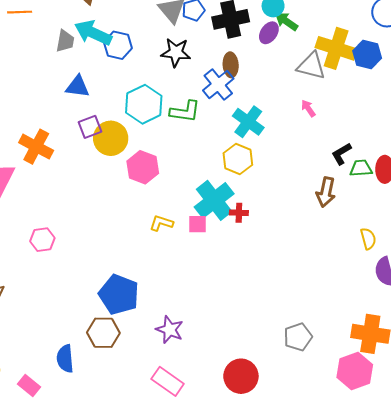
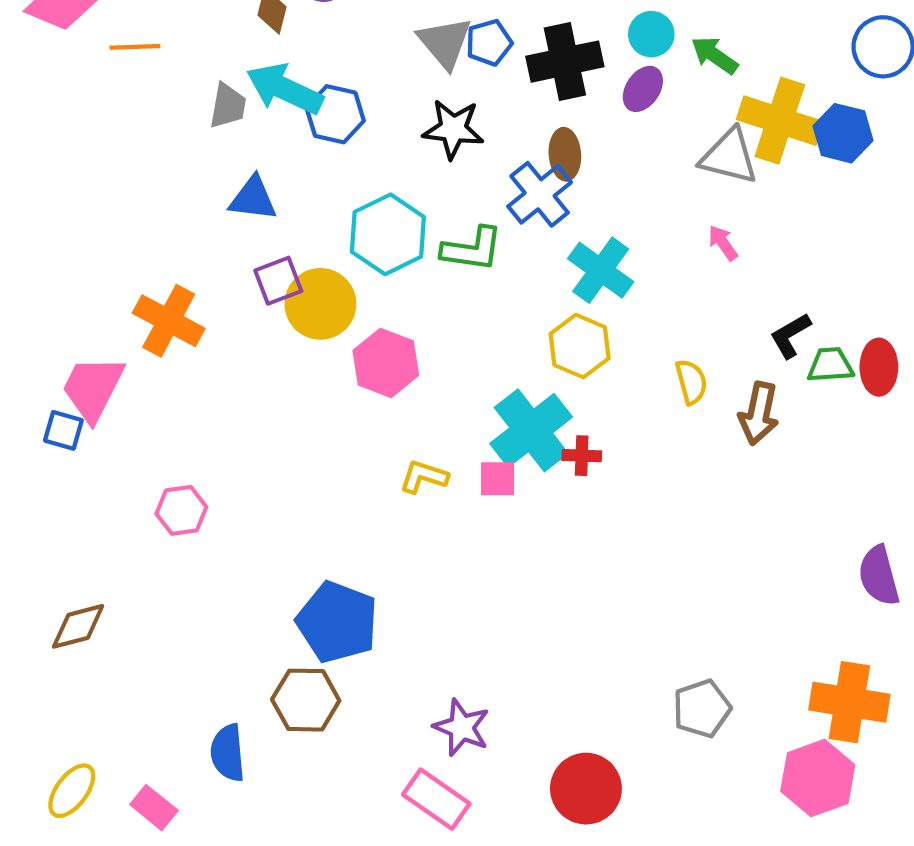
green arrow: (286, 21) -> (714, 55), moved
yellow semicircle: (368, 239) -> (691, 382), moved
purple star: (170, 330) -> (462, 727), moved

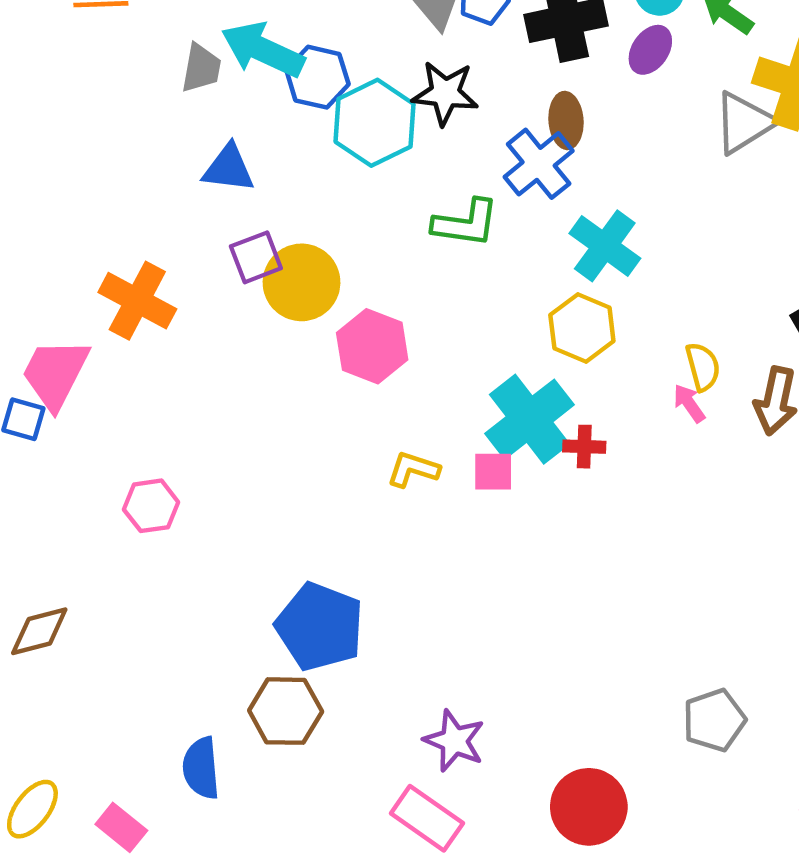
gray triangle: (729, 156) -> (744, 123), turned -46
cyan hexagon: (388, 234) -> (374, 123), moved
pink arrow: (723, 243) -> (689, 403), moved

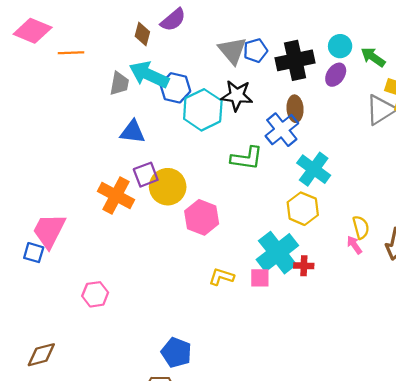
orange cross: (137, 301) -> (116, 195), moved
blue pentagon: (320, 627) -> (176, 353), size x0.7

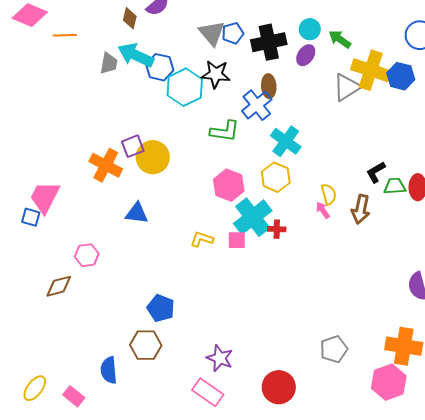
blue triangle: (132, 132) -> (137, 213), moved
pink hexagon: (202, 217) -> (229, 185), moved
brown diamond: (41, 355) -> (59, 286), moved

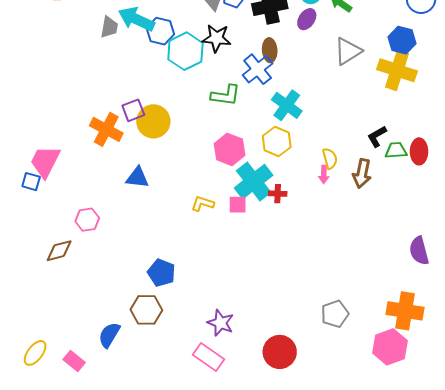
yellow cross: (371, 70) -> (397, 70), moved
pink arrow: (323, 210) -> (324, 175), turned -144
blue semicircle: (109, 370) -> (109, 335), turned 36

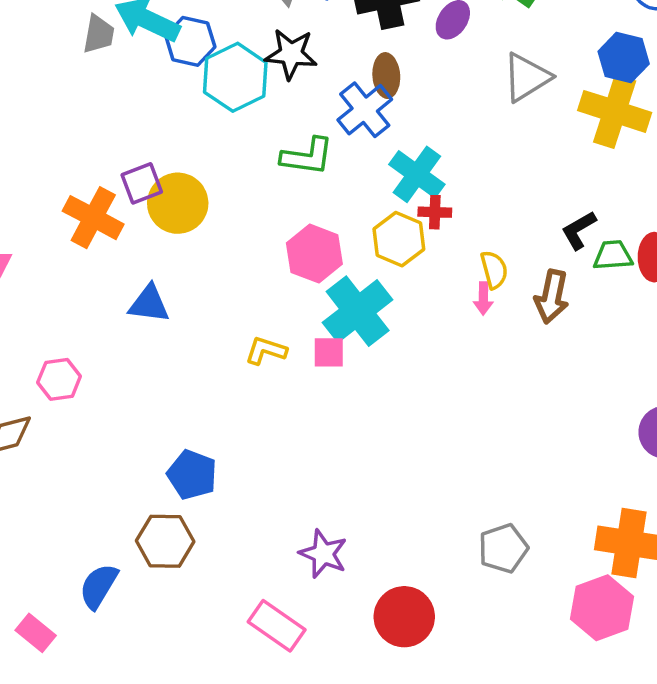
red cross: (278, 194) -> (435, 212), moved
purple star: (221, 323) -> (323, 554), moved

